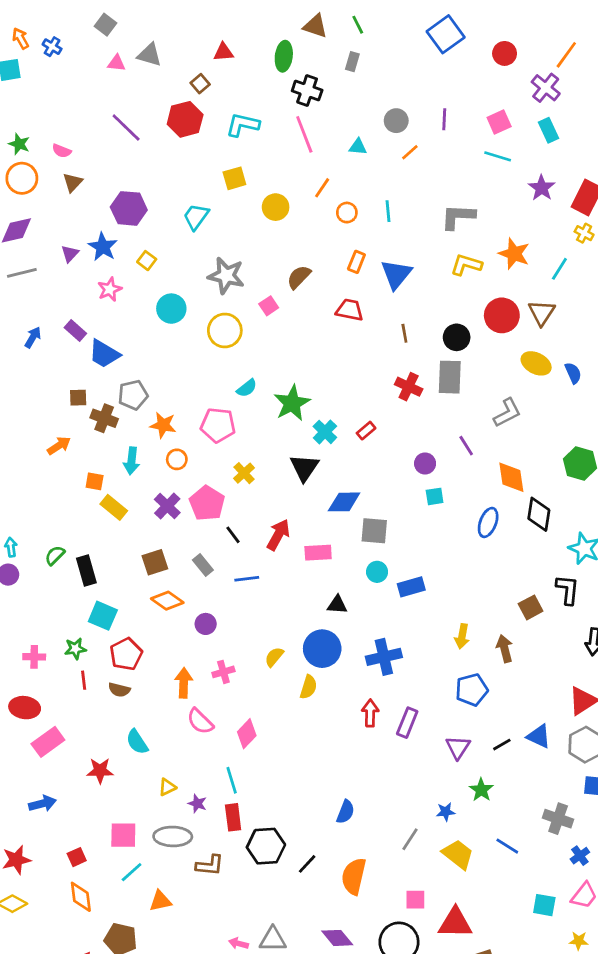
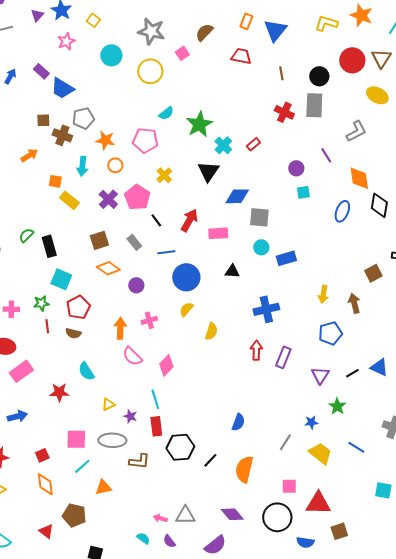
blue circle: (322, 649) -> (186, 277), moved

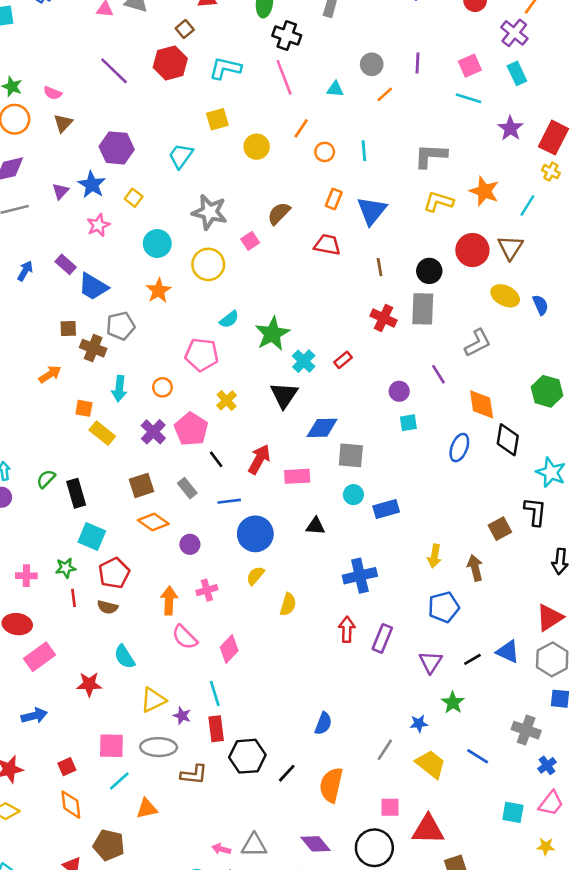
orange star: (105, 140) -> (159, 291), moved, turned 30
yellow triangle: (108, 404) -> (153, 700), size x1.5

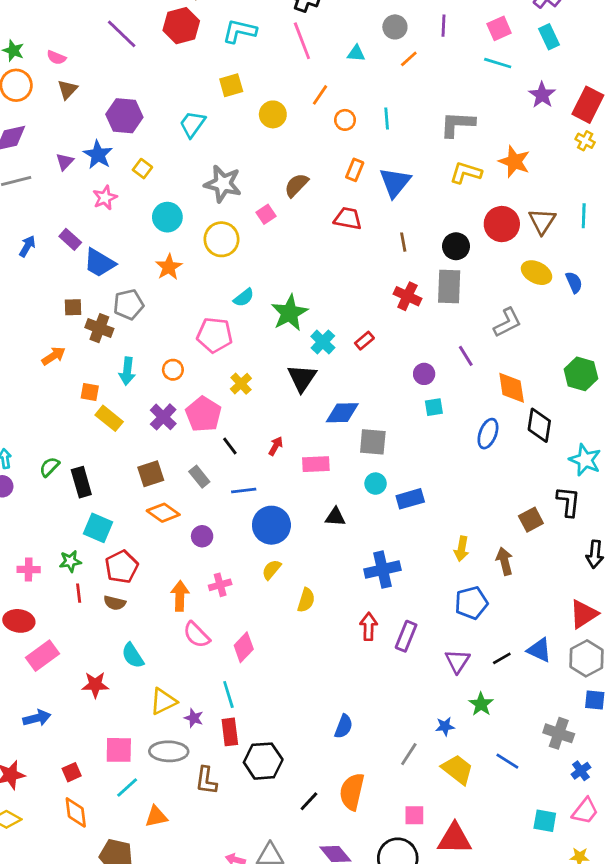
cyan line: (527, 206) -> (584, 216), moved, turned -30
red arrow: (259, 459) -> (276, 446), size x0.6
black line: (287, 773) -> (309, 801), moved
brown L-shape: (194, 775) -> (206, 780), turned 92

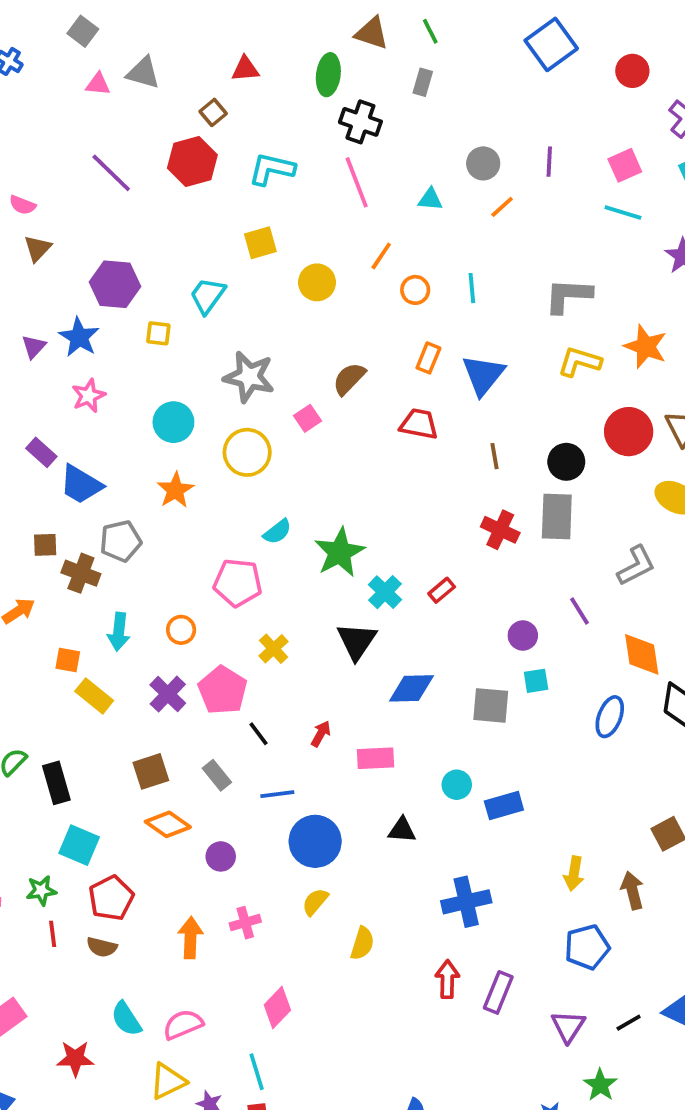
yellow square: (142, 169) -> (158, 333), moved, turned -30
gray square: (373, 442) -> (491, 705), moved
pink semicircle: (197, 635) -> (183, 1025), moved, turned 112

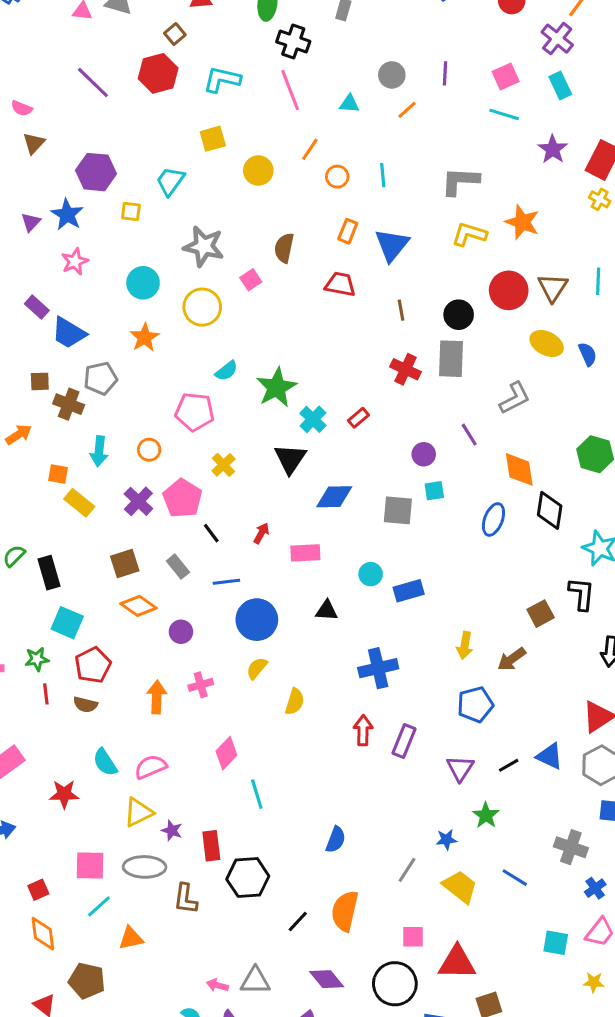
brown semicircle: (349, 379) -> (284, 248), turned -32
brown arrow: (632, 890) -> (512, 659), turned -112
cyan line: (257, 1072) -> (257, 794), moved

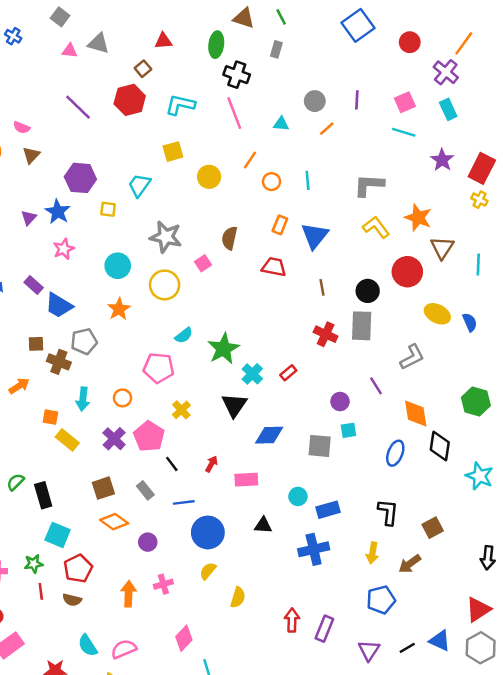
yellow L-shape: (469, 234) -> (376, 227), turned 36
brown triangle: (553, 287) -> (442, 248), moved
black L-shape: (581, 594) -> (388, 512), moved
blue cross: (378, 668) -> (314, 549), moved

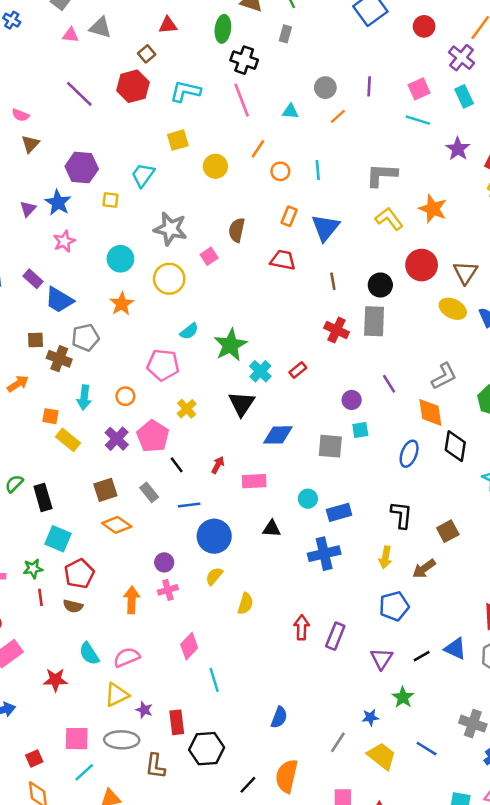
brown triangle: (442, 248) -> (465, 273), moved
gray L-shape: (412, 357) -> (444, 376), moved
purple circle: (148, 542) -> (164, 562), moved

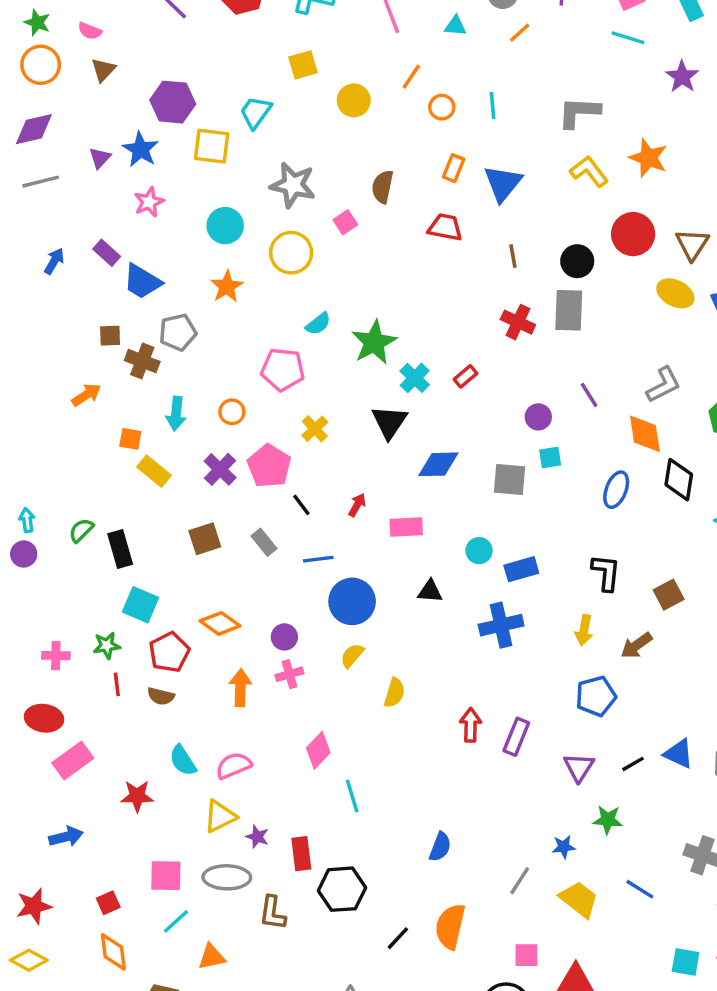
yellow square: (110, 200) -> (212, 146), size x1.6
orange diamond: (117, 525) -> (220, 623), moved
green star: (403, 697) -> (608, 820), turned -30

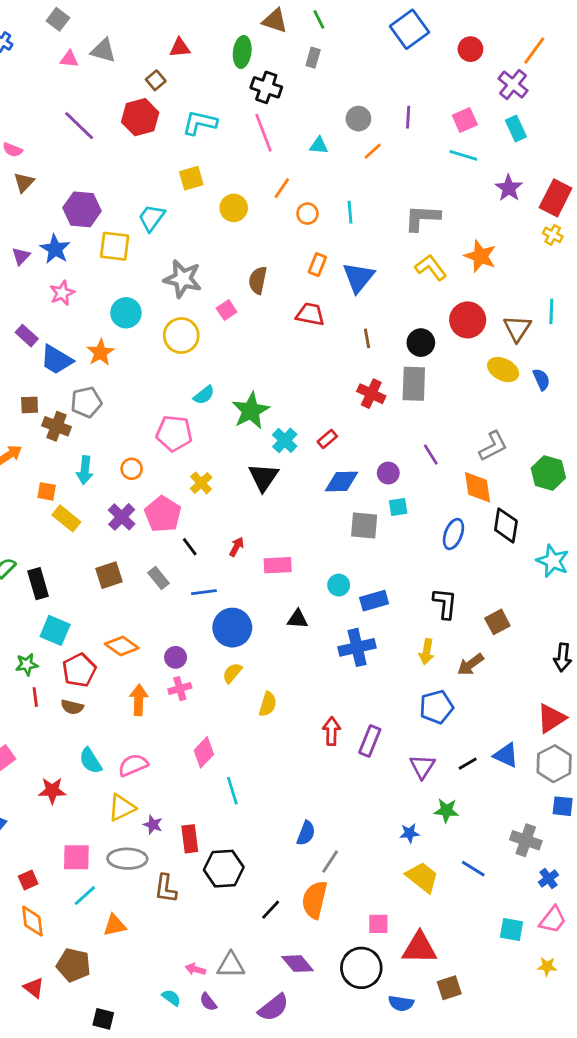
orange star: (227, 287) -> (100, 353), moved
blue diamond: (438, 464) -> (341, 482), moved
gray line: (520, 881) -> (330, 862), moved

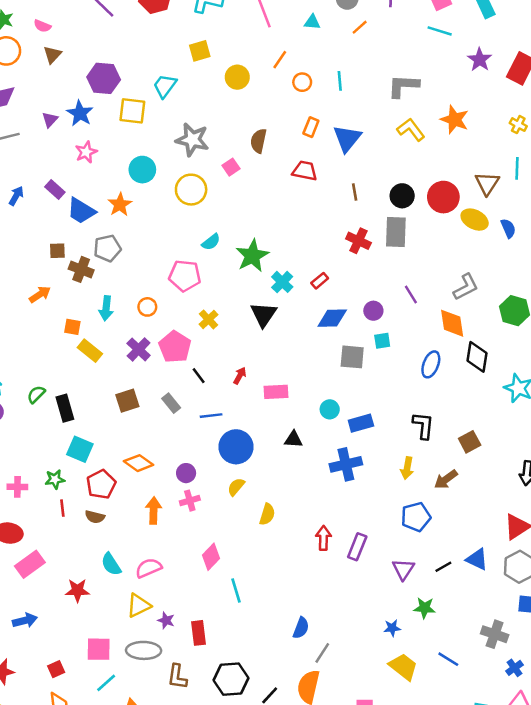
yellow cross: (553, 235) -> (518, 125), moved
red circle: (468, 320) -> (443, 197), moved
black hexagon: (224, 869) -> (231, 679), moved

